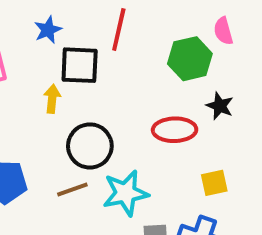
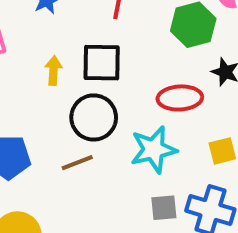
black square: (80, 65) -> (102, 63), moved
cyan star: (126, 193) -> (154, 150), moved

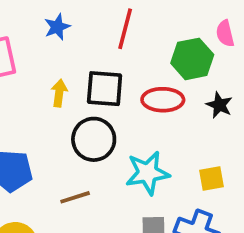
red ellipse: (180, 98) -> (163, 100), moved
brown line: (77, 163) -> (75, 197), moved

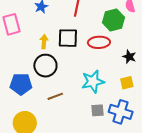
black star: (219, 105) -> (129, 57), moved
black circle: (94, 139) -> (45, 66), moved

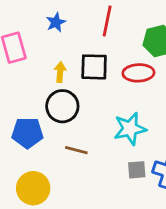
brown line: (55, 96) -> (76, 150), turned 35

